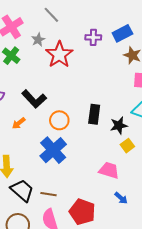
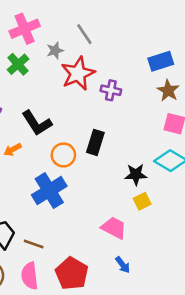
gray line: (51, 15) -> (84, 34), moved
purple cross: (93, 37) -> (111, 90), moved
black rectangle: (94, 114) -> (95, 142), moved

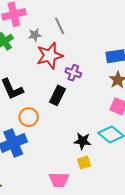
black rectangle: (95, 142) -> (57, 95), moved
pink trapezoid: (114, 228) -> (59, 180), turned 145

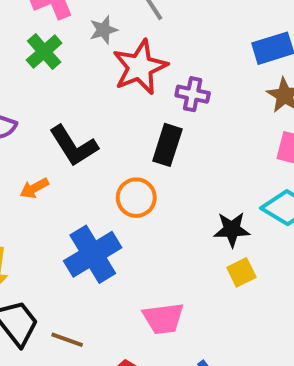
orange circle: (29, 117) -> (136, 198), moved
pink trapezoid: (59, 180) -> (163, 318), moved

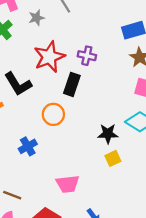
red star: (140, 67) -> (49, 57), moved
blue cross: (93, 254) -> (28, 146), size x0.6

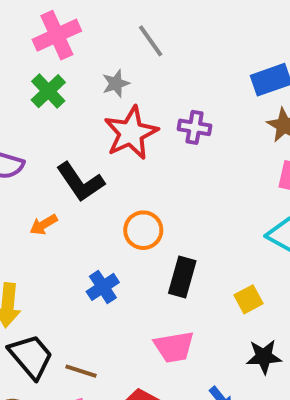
gray star: (36, 18) -> (116, 83), moved
black rectangle: (72, 84) -> (182, 277), moved
black star: (108, 134) -> (264, 357), moved

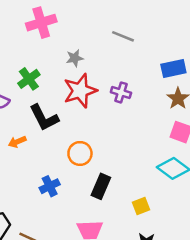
gray line: (151, 41) -> (123, 36), moved, turned -40
green cross: (48, 91) -> (29, 79), moved

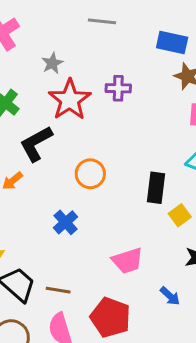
blue rectangle: (173, 68) -> (172, 43), turned 40
black L-shape: (44, 118) -> (36, 144), turned 104
black rectangle: (101, 186) -> (156, 188), moved

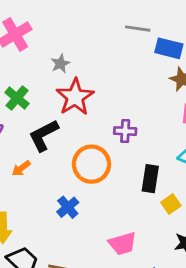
gray line: (102, 21) -> (138, 29), moved
purple cross: (118, 88) -> (125, 131), moved
orange circle: (90, 174) -> (92, 164), size x1.4

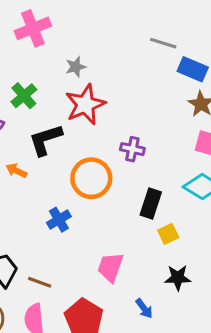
orange arrow: (21, 168) -> (16, 171), turned 54
pink trapezoid: (123, 243) -> (110, 267), turned 116

